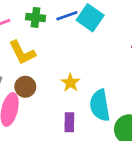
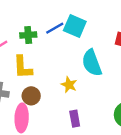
yellow L-shape: (22, 53) -> (23, 67), turned 35
cyan semicircle: (100, 105) -> (92, 63), moved

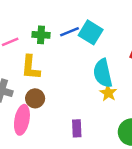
yellow star: (69, 85) -> (108, 93), moved

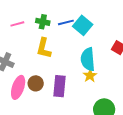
yellow L-shape: (31, 67) -> (44, 48), moved
brown circle: (35, 98) -> (36, 83), moved
purple rectangle: (77, 128) -> (59, 86), moved, size x1.5

